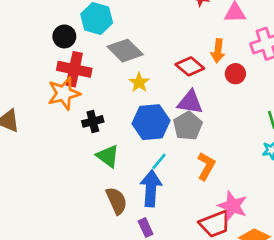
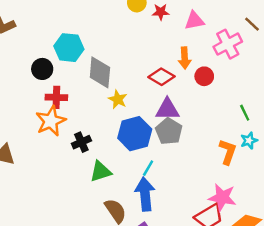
gray diamond: (125, 51) -> (100, 72), turned 60
red cross: (74, 69) -> (56, 97), size x0.7
green triangle: (108, 156) -> (101, 171), turned -45
orange L-shape: (206, 166) -> (228, 152), moved

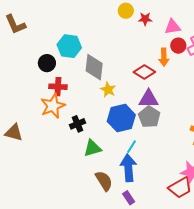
red circle: (204, 76) -> (178, 46), moved

